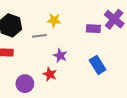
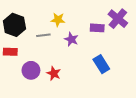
purple star: (60, 56) -> (71, 39), moved
purple circle: (25, 84) -> (31, 70), moved

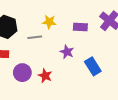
purple rectangle: (97, 28) -> (80, 27), moved
purple star: (71, 39) -> (67, 52), moved

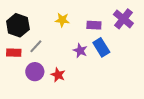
gray line: (35, 37) -> (36, 46), moved, turned -40
blue rectangle: (93, 66) -> (101, 47), moved

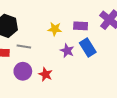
yellow star: (62, 20) -> (55, 29), moved
gray line: (36, 46) -> (24, 47), turned 56

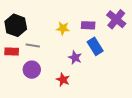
purple star: (67, 51) -> (75, 58), moved
red star: (45, 74) -> (63, 80), moved

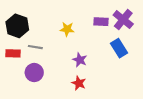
purple rectangle: (88, 25) -> (101, 22), moved
blue rectangle: (95, 46) -> (119, 48), moved
red star: (63, 80) -> (79, 83), moved

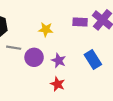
blue rectangle: (119, 48) -> (93, 59), moved
purple circle: (34, 73) -> (34, 57), moved

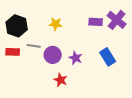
yellow star: (46, 30) -> (56, 24), moved
red star: (58, 84) -> (61, 80), moved

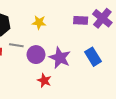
purple star: (76, 58) -> (60, 58), size x1.5

